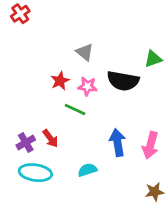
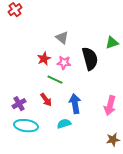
black semicircle: (123, 81) -> (90, 59), turned -115
red arrow: (50, 138) -> (46, 100), moved
blue arrow: (118, 142) -> (75, 104), moved

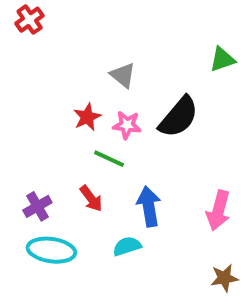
green triangle: (112, 43) -> (222, 59), moved
black semicircle: (90, 59) -> (179, 117), turned 55

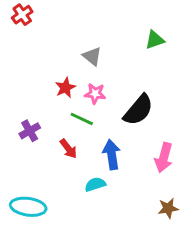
green triangle: (222, 59) -> (155, 40), moved
black semicircle: (179, 117) -> (138, 110), moved
purple cross: (37, 206) -> (30, 131), moved
cyan ellipse: (51, 250) -> (28, 207), moved

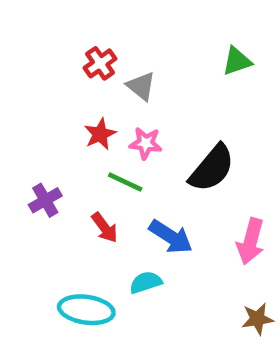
red cross: (22, 15) -> (100, 63), moved
blue arrow: (112, 155) -> (171, 237), turned 132
cyan ellipse: (28, 207) -> (86, 310), moved

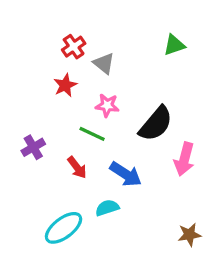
red star: (100, 134) -> (65, 85), moved
pink arrow: (251, 241) -> (184, 159), moved
cyan ellipse: (86, 310) -> (64, 228), turned -45

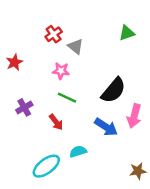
red star: (65, 85) -> (15, 62), moved
pink star: (107, 105) -> (61, 71), moved
blue arrow: (126, 174) -> (106, 127), moved

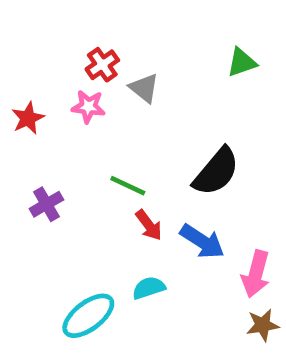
pink star: (61, 71) -> (88, 107), moved
pink arrow: (134, 116) -> (256, 274), moved
red arrow: (56, 122) -> (149, 225), moved

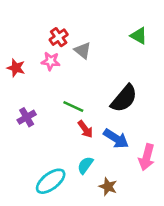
green triangle: (242, 62) -> (139, 36), turned 48
red star: (28, 118) -> (16, 68), turned -30
cyan semicircle: (149, 288) -> (85, 165), turned -36
brown star: (263, 325) -> (108, 187), moved, turned 30

